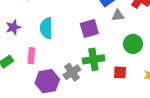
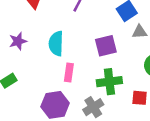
pink rectangle: (31, 56) -> (69, 72), moved
gray cross: (72, 72) -> (93, 107), moved

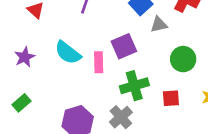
cyan semicircle: (56, 43) -> (68, 53), turned -45
pink rectangle: (69, 72) -> (99, 62), moved

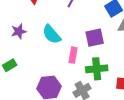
pink rectangle: (99, 62) -> (73, 55), moved

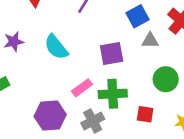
pink rectangle: (73, 55) -> (82, 88), moved, turned 42

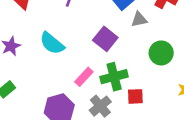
purple square: (112, 53) -> (105, 39), turned -30
red square: (145, 114) -> (135, 96), moved

